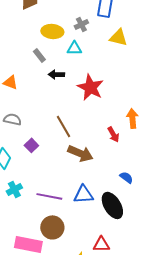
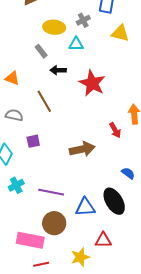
brown line: (63, 126) -> (44, 101), moved
purple square: (31, 145) -> (33, 141), turned 32
brown arrow: (80, 153) -> (82, 149), turned -35
blue triangle: (83, 194) -> (85, 207), moved

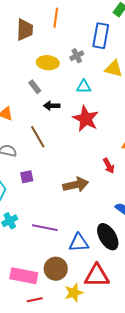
cyan triangle: (76, 44) -> (84, 87), moved
brown circle: (54, 223) -> (56, 269), moved
red triangle: (103, 240) -> (97, 276), size x1.5

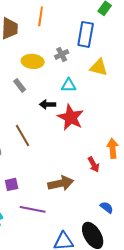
black arrow: (52, 106) -> (48, 104), moved
purple square: (27, 177) -> (12, 184), moved
purple line: (45, 228) -> (33, 209), moved

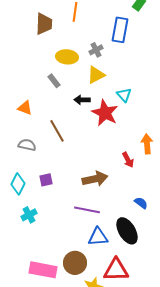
yellow triangle: (99, 67) -> (96, 75), moved, turned -42
cyan triangle: (69, 85) -> (124, 95), moved, turned 49
purple line: (33, 209) -> (87, 210), moved

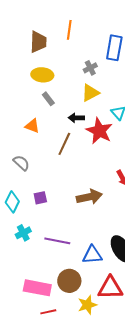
yellow ellipse: (67, 57) -> (42, 75), moved
orange triangle: (25, 108) -> (32, 126), moved
brown line: (57, 131) -> (64, 144), moved, turned 55
gray semicircle: (27, 145) -> (21, 163), turned 30
purple line: (87, 210) -> (57, 241), moved

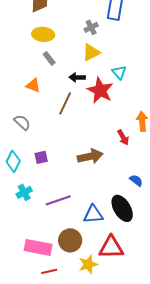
purple line: (57, 241) -> (58, 200), turned -30

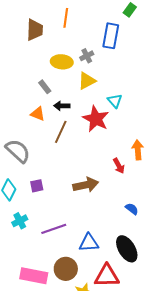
yellow ellipse: (43, 34) -> (62, 62), moved
black arrow: (77, 77) -> (62, 106), moved
orange triangle: (33, 85) -> (38, 114), moved
gray semicircle: (22, 122) -> (18, 151), size x1.5
black ellipse: (122, 208) -> (127, 249), moved

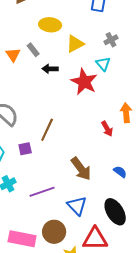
gray cross: (87, 56) -> (111, 40), moved
orange triangle: (38, 114) -> (13, 55), moved, turned 35
brown line: (61, 132) -> (47, 130), moved
brown arrow: (86, 185) -> (81, 169), moved, turned 65
blue triangle: (89, 243) -> (77, 206), turned 50

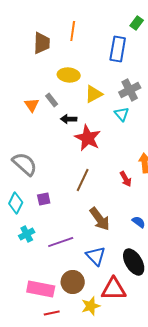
gray cross: (111, 40) -> (130, 90), size x1.5
red star: (84, 82) -> (88, 138), moved
brown line: (47, 130) -> (83, 180), moved

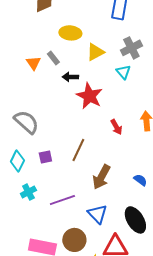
red arrow: (126, 179) -> (116, 127), moved
brown line: (83, 180) -> (78, 150), moved
brown arrow: (100, 219) -> (101, 177), turned 65

